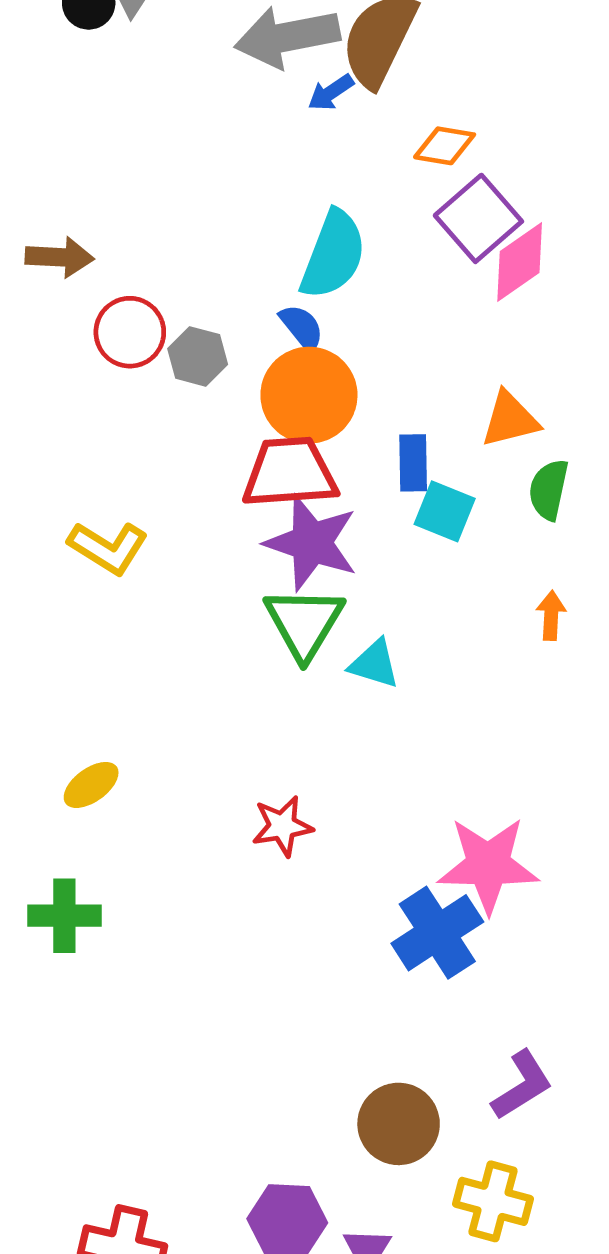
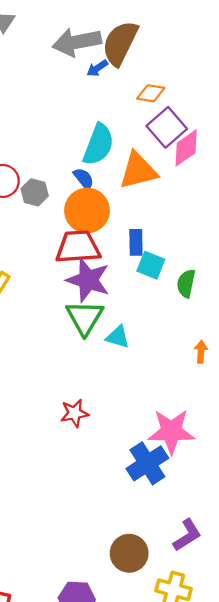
orange triangle: (510, 419) -> (138, 171), moved, size x1.4
green semicircle: (549, 490) -> (186, 283), moved
orange arrow: (551, 615) -> (201, 352), moved

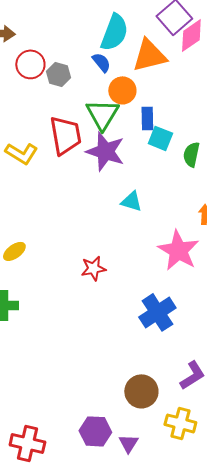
orange circle: (87, 211) -> (122, 90), moved, size x0.7
red trapezoid: (78, 247) -> (65, 135), moved, turned 84
green triangle: (85, 318) -> (102, 114), moved
pink star: (171, 431) -> (178, 250), moved, turned 30

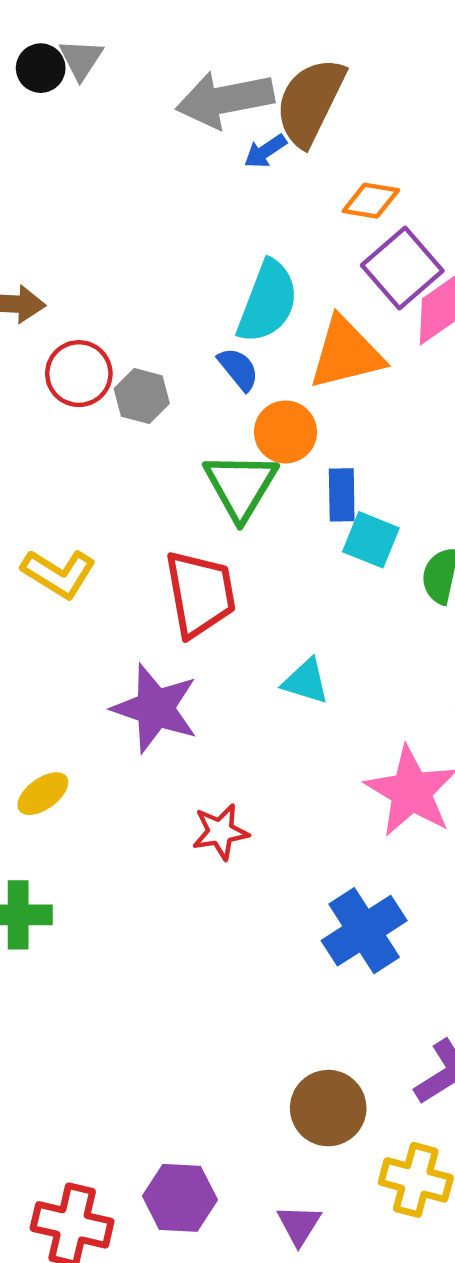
red trapezoid: (65, 135) -> (200, 594), moved
purple star: (105, 151) -> (155, 708), moved
purple hexagon: (95, 431) -> (180, 1198), moved

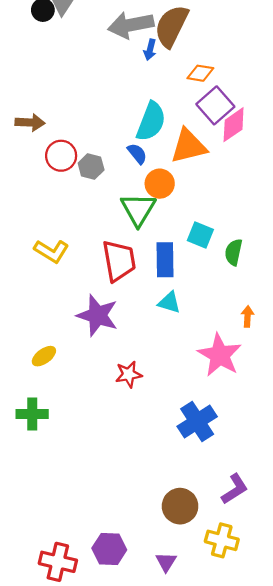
blue arrow: (265, 151) -> (150, 50), turned -42
blue rectangle: (342, 495) -> (165, 260), moved, size x1.4

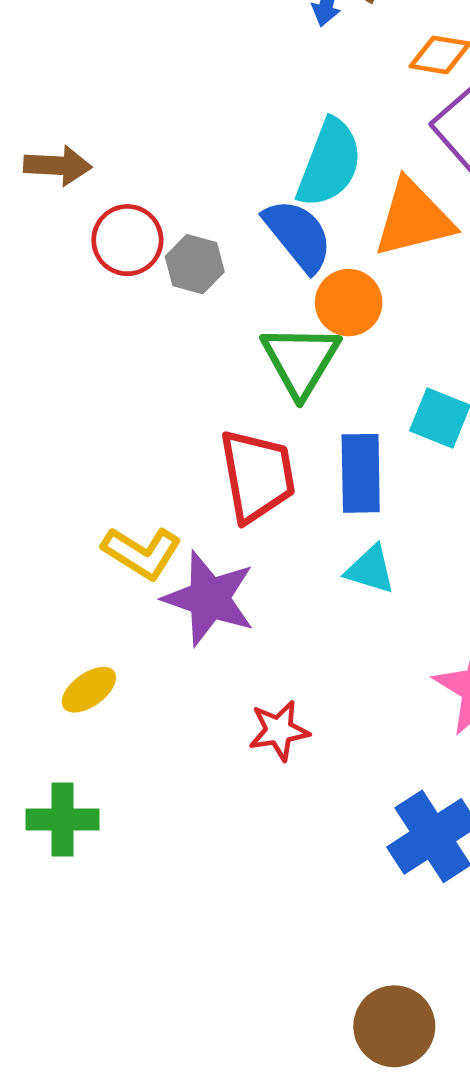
blue semicircle: (137, 154) -> (298, 235), size x1.6
yellow L-shape: (51, 251) -> (142, 553), moved

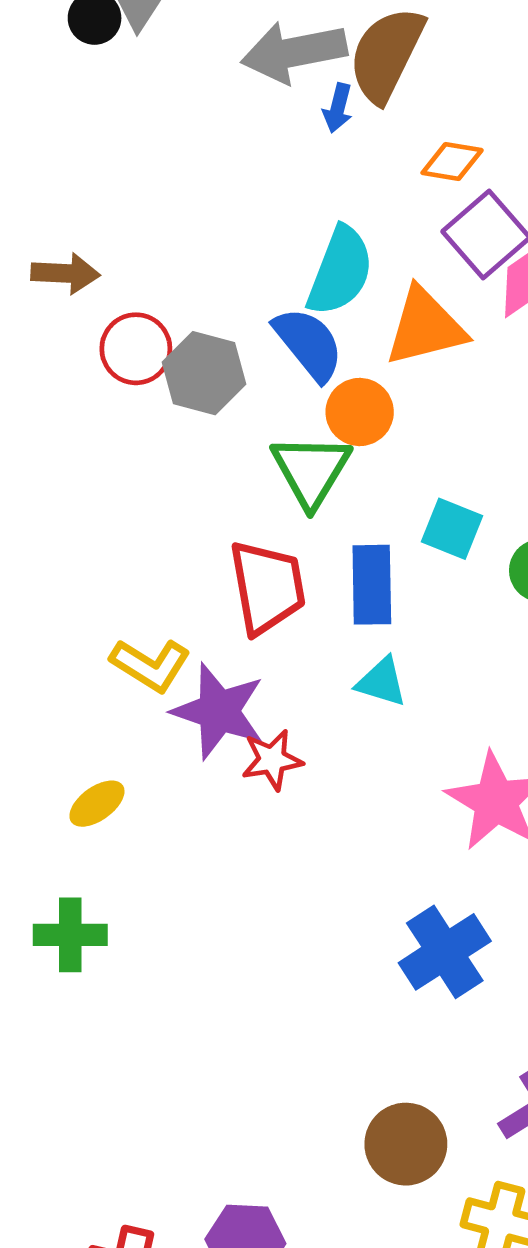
gray hexagon: (195, 264) -> (204, 373), size x1.4
red star: (279, 731) -> (272, 760), moved

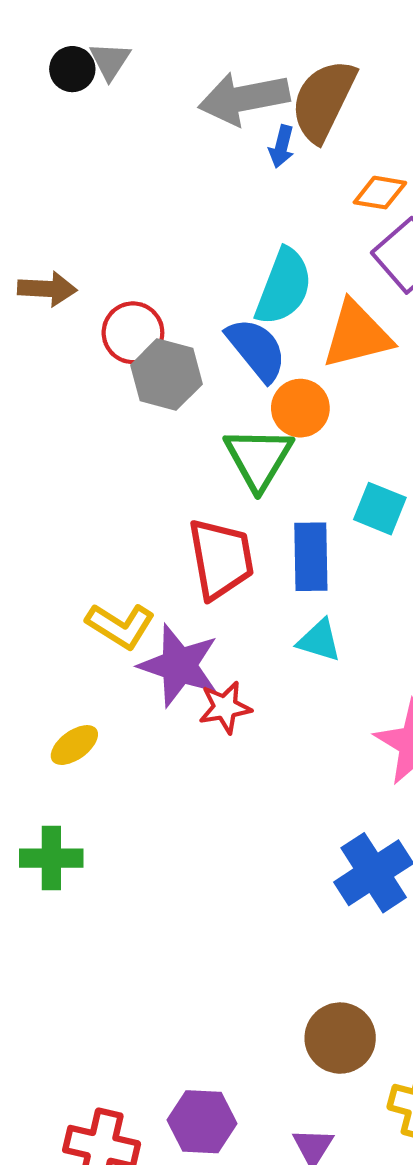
red circle: (136, 349) -> (133, 333), moved

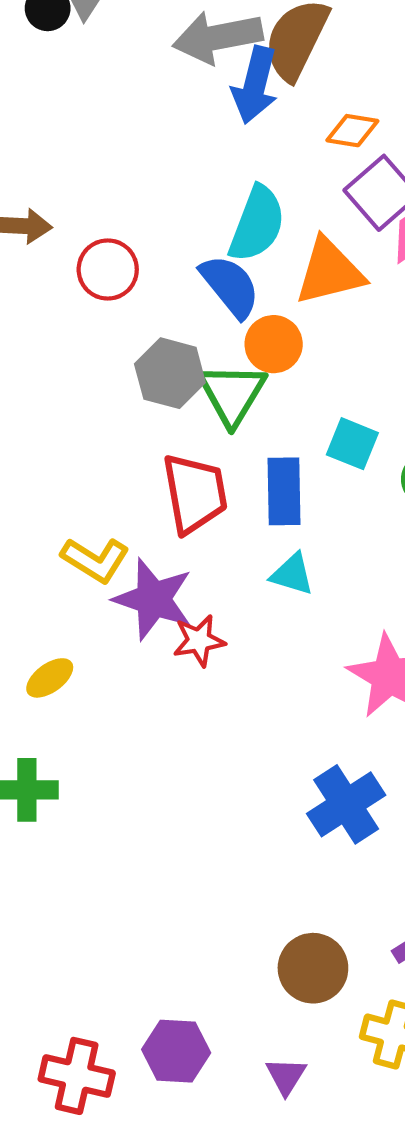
blue arrow: (282, 146) -> (255, 85), size x1.8
gray hexagon: (166, 375) -> (170, 373), moved

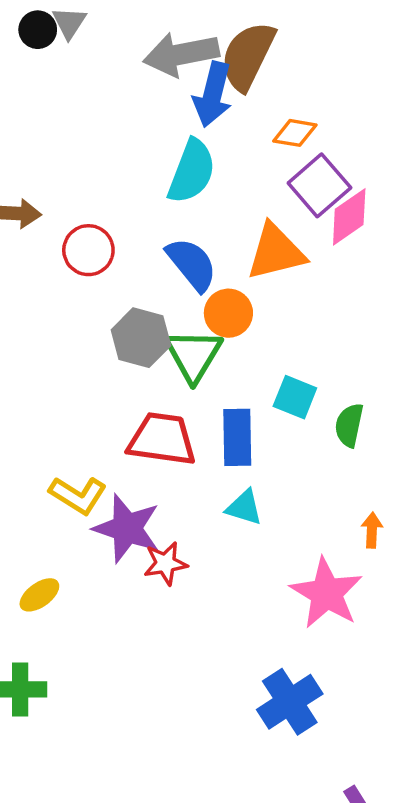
cyan semicircle: (257, 224) -> (192, 171), moved
red trapezoid: (195, 493) -> (162, 439), turned -72

